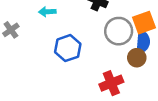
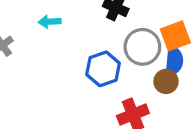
blue hexagon: (68, 48) -> (103, 69), moved

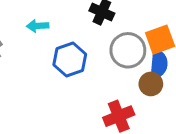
blue hexagon: (103, 69) -> (70, 59), moved

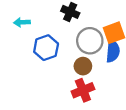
brown circle: (151, 84) -> (83, 66), moved

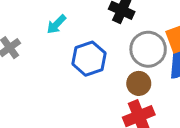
cyan arrow: (22, 22) -> (56, 24), turned -42

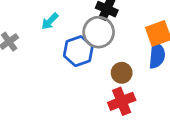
gray circle: (148, 49) -> (99, 32), moved

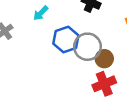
gray circle: (99, 32) -> (87, 47), moved

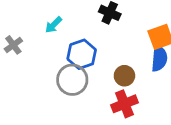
gray circle: (87, 47) -> (72, 80), moved

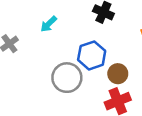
blue hexagon: (82, 54) -> (92, 55), moved

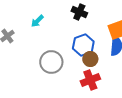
blue hexagon: (92, 55) -> (83, 45), moved

